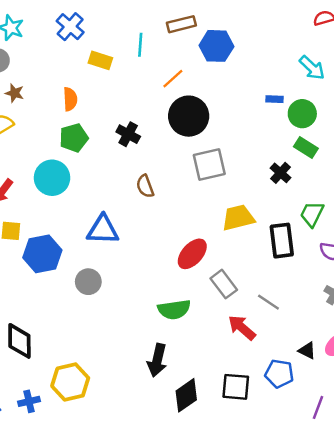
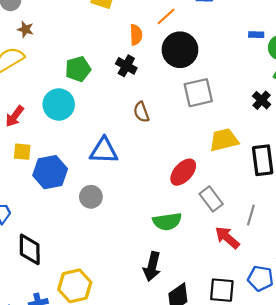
orange semicircle: (70, 99) -> (136, 35), moved
gray line: (268, 302) -> (251, 215), turned 72

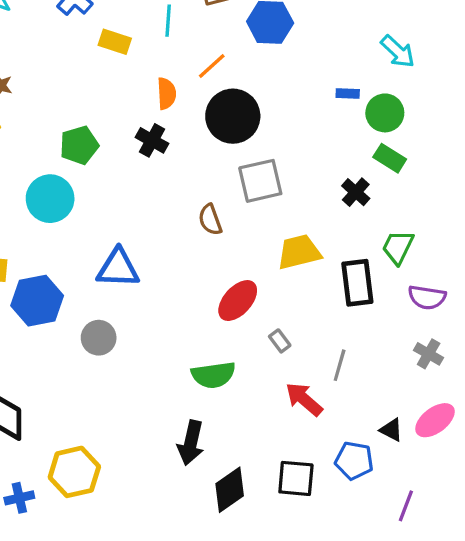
brown semicircle: (141, 112) -> (210, 220), moved
gray rectangle: (211, 199) -> (280, 341), size x0.6

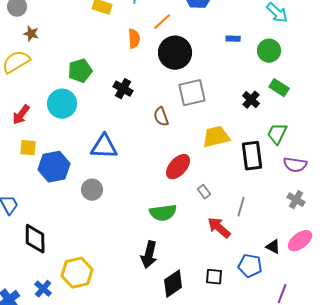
blue rectangle: (348, 94) -> (233, 39), moved
black cross: (152, 140) -> (123, 89), moved
green rectangle: (390, 158) -> (279, 88), moved
black square: (296, 478) -> (214, 277), size x0.7
blue cross: (19, 498) -> (43, 289), turned -36

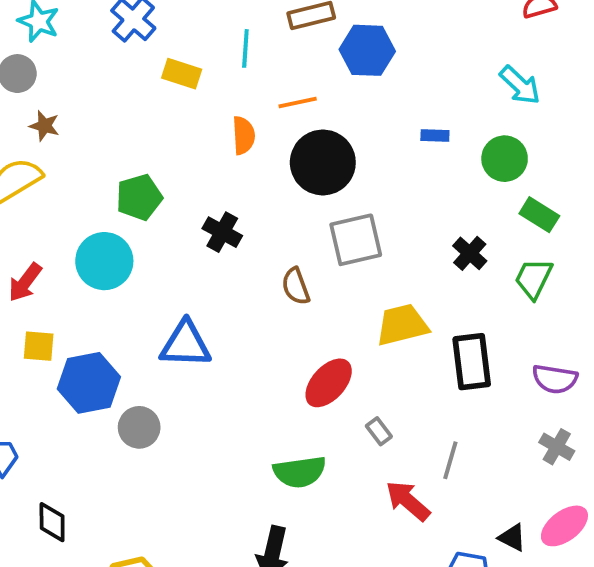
orange line: (162, 22) -> (298, 103), turned 30
green rectangle: (279, 88) -> (539, 215), moved
green trapezoid: (277, 134) -> (534, 278), moved
gray circle: (92, 190) -> (139, 427), moved
black diamond: (35, 239) -> (52, 522), size x0.7

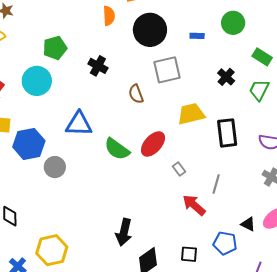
blue rectangle: (435, 135) -> (197, 36), moved
green circle: (505, 159) -> (233, 23), moved
green semicircle: (300, 472) -> (117, 149), moved, turned 44

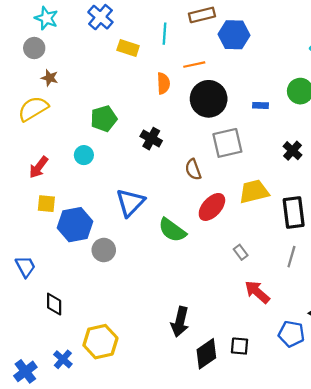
cyan circle: (37, 81) -> (84, 155), size x0.6
blue triangle: (79, 124) -> (130, 203), turned -48
red ellipse: (153, 144) -> (212, 207), moved
gray line: (216, 184) -> (291, 257), moved
black square: (189, 254) -> (240, 346), moved

